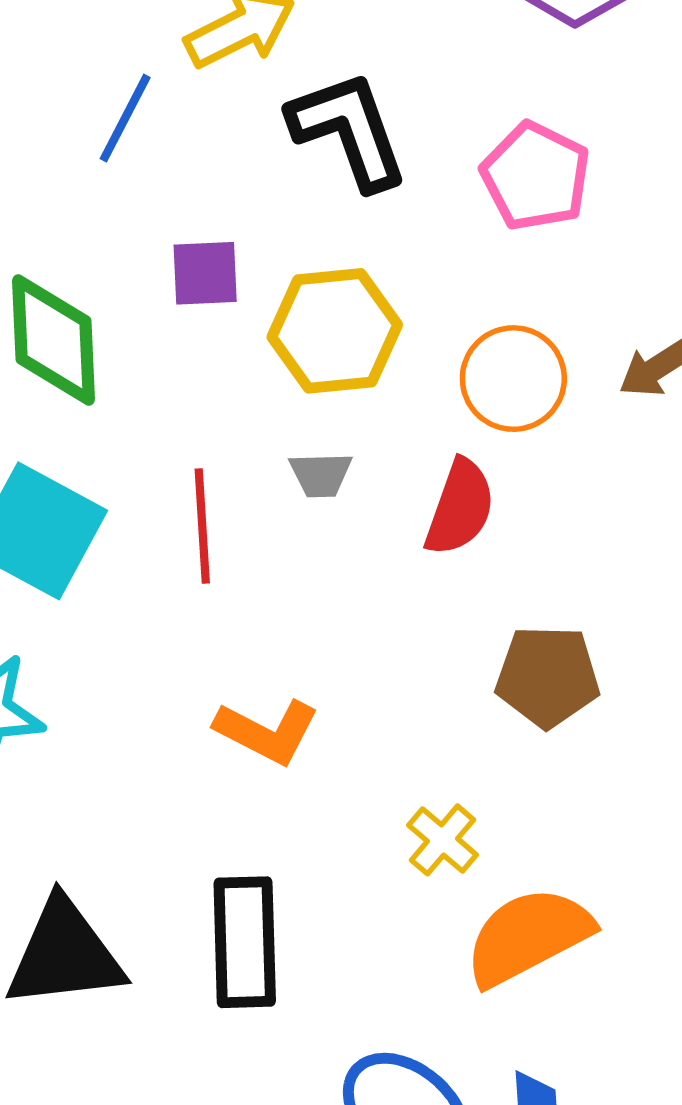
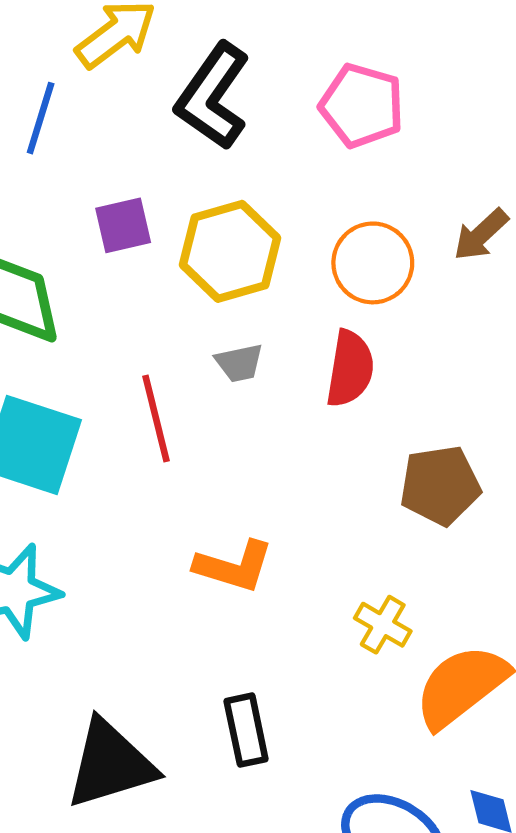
black L-shape: (349, 130) -> (213, 96), turned -115
black rectangle: (245, 942) -> (246, 730), size x0.7

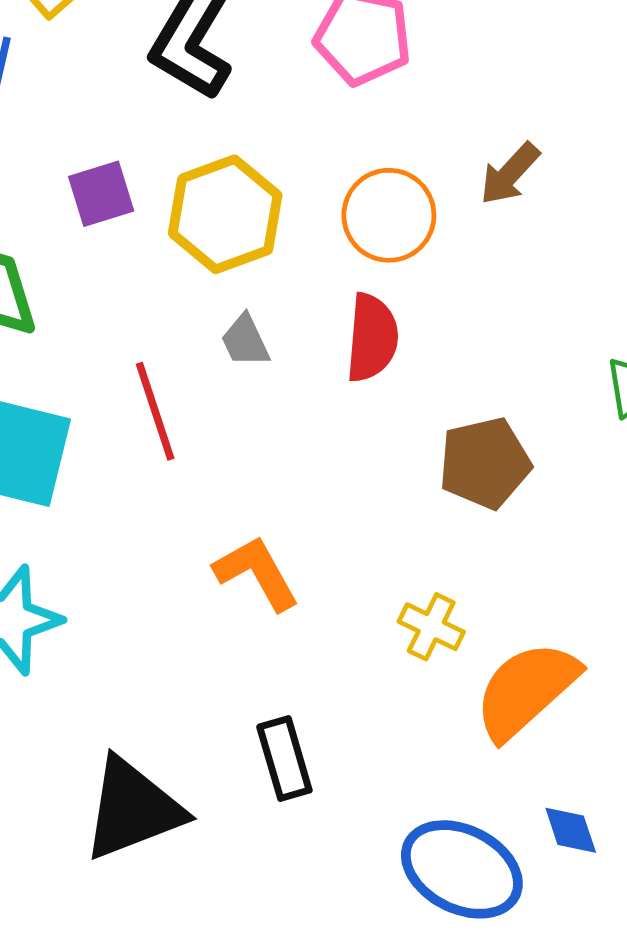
gray trapezoid: (239, 363) -> (245, 341), turned 81
orange L-shape: (234, 566) -> (257, 573), turned -132

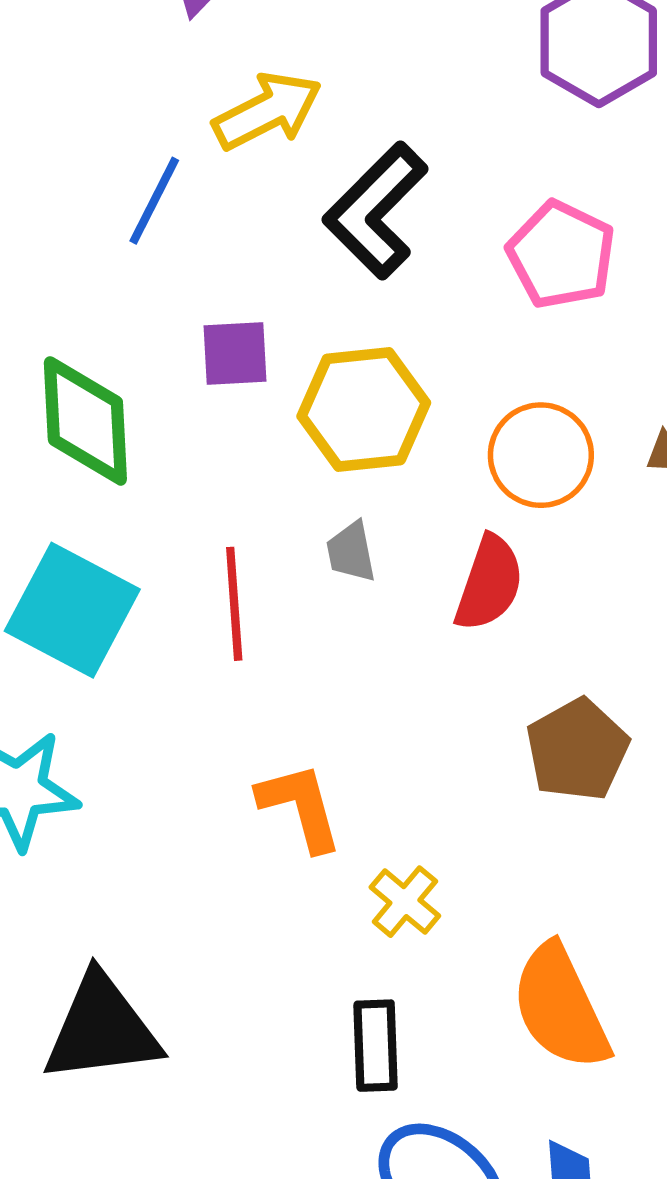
brown pentagon: (485, 463) -> (577, 750), turned -30
yellow cross: (431, 627) -> (405, 902), moved
orange semicircle: (526, 690) -> (560, 1007), turned -87
black rectangle: (284, 759) -> (376, 1046), moved

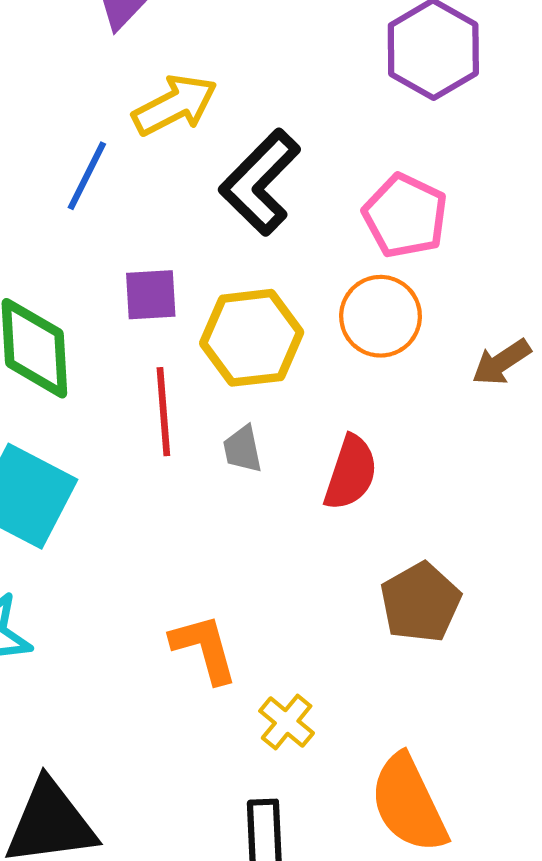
orange circle: (541, 455) -> (381, 316), moved
red line: (234, 604) -> (163, 412), moved

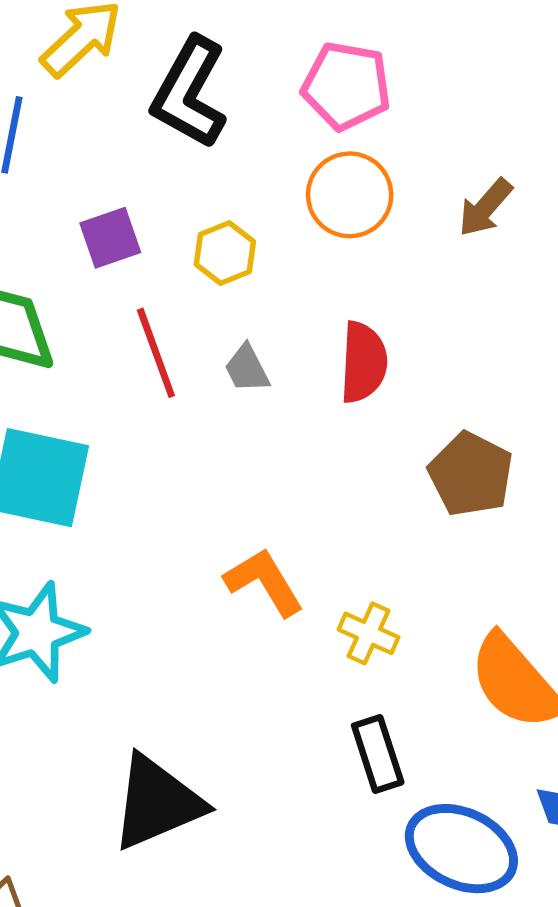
yellow hexagon: (252, 338) -> (225, 253), size x0.6

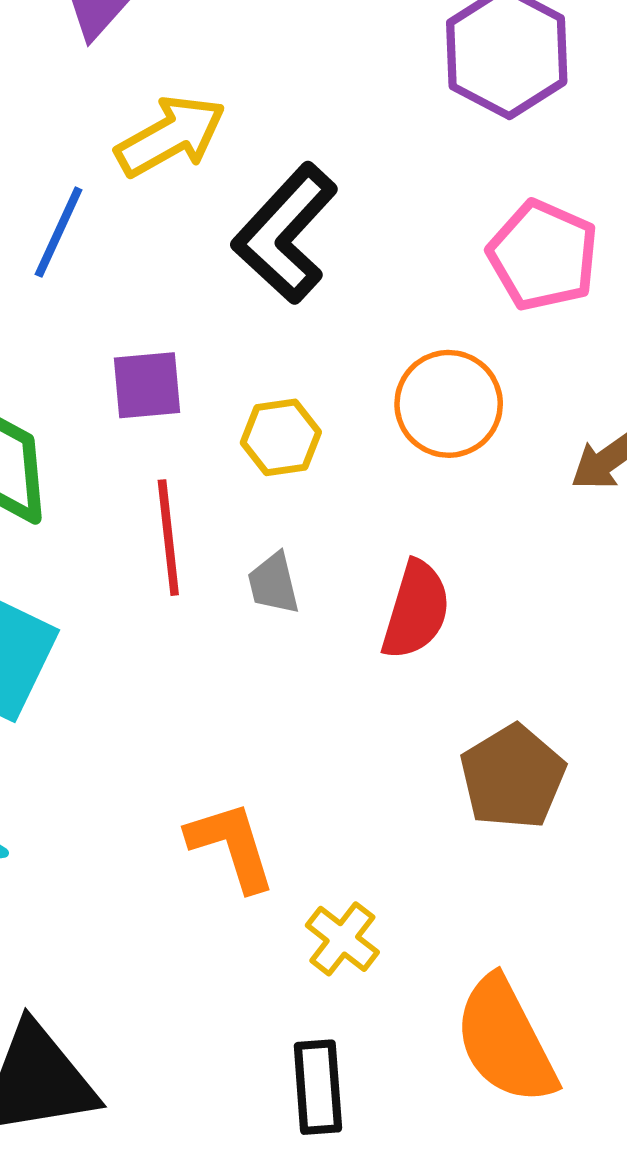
pink pentagon: (346, 86) -> (543, 255), moved

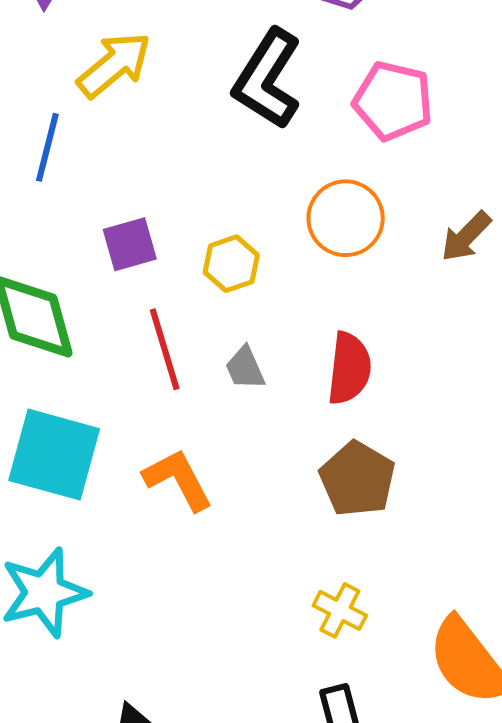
black L-shape: (285, 233) -> (267, 79), moved
brown pentagon: (513, 777) -> (357, 479), moved
orange L-shape: (231, 846) -> (178, 480), moved

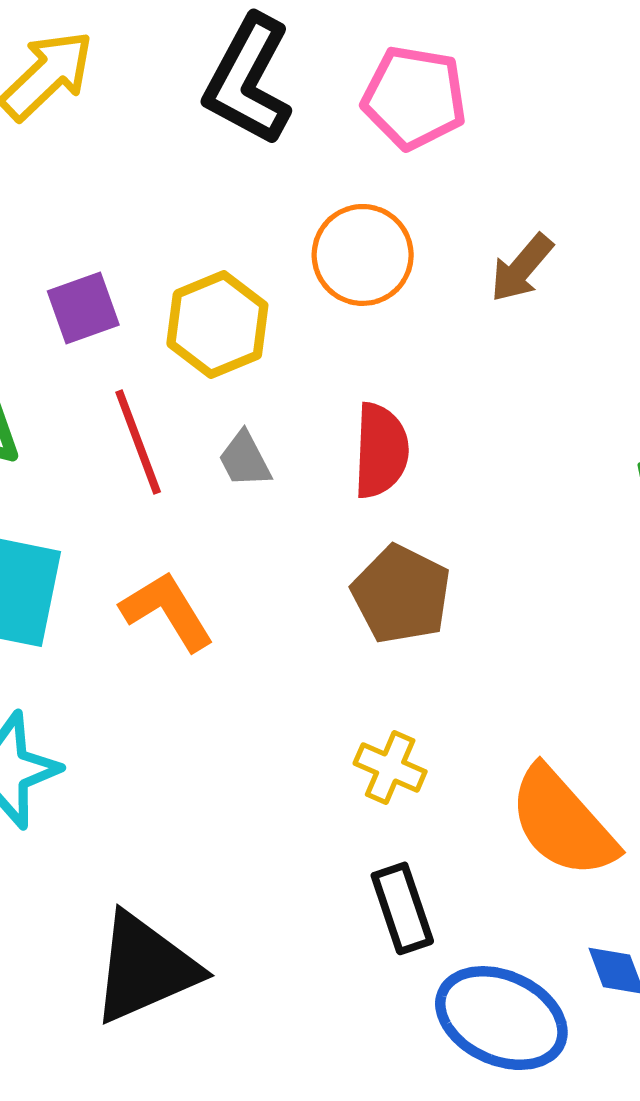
yellow hexagon: (231, 264) -> (217, 325), size x1.4

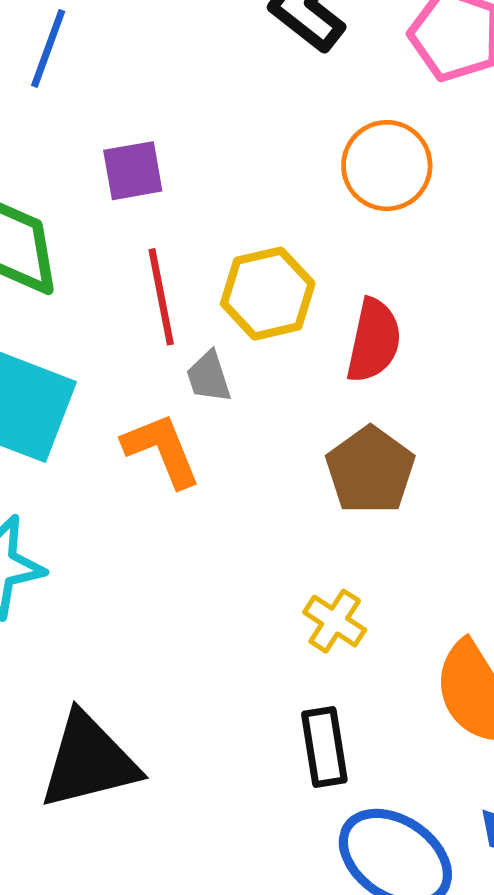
yellow hexagon: (217, 325) -> (268, 294), moved
gray trapezoid: (245, 459) -> (209, 377), moved

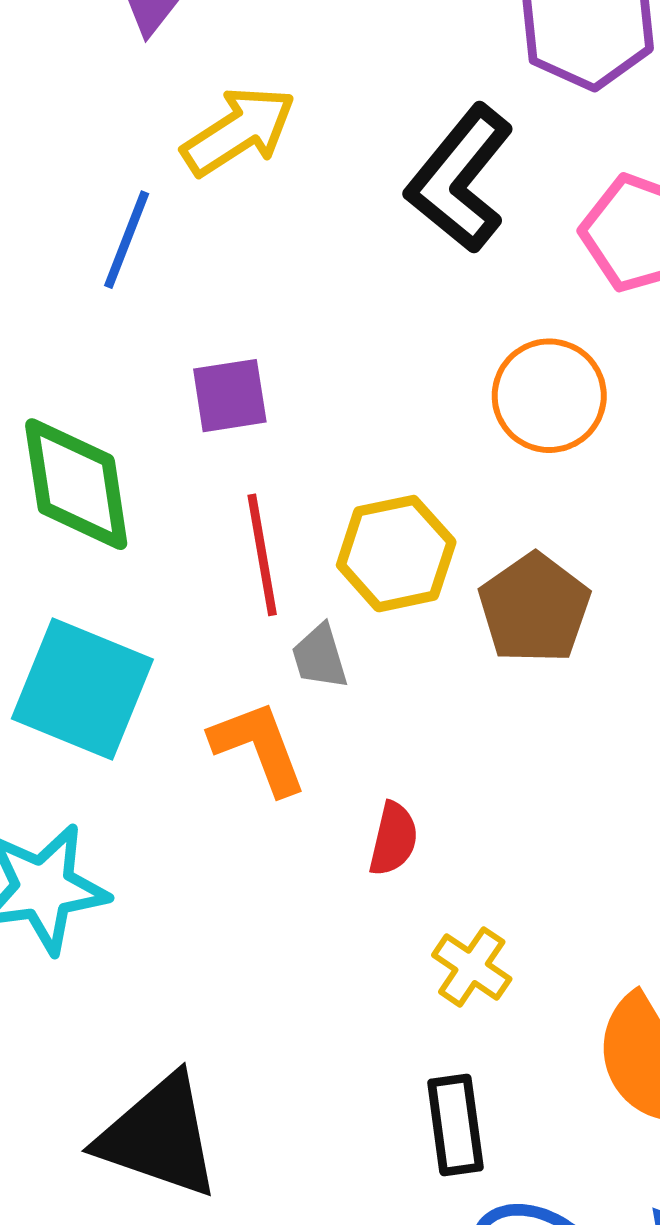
red semicircle: (374, 341) -> (393, 839), moved, size x0.7
brown pentagon: (370, 470) -> (534, 608), moved
black triangle: (89, 761) -> (159, 1136), turned 32

